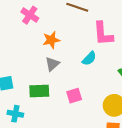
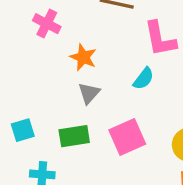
orange star: (51, 40) -> (83, 57), turned -30
pink square: (74, 96) -> (127, 137), size x1.5

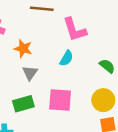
pink square: (127, 137) -> (60, 100), turned 35

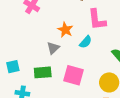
orange star: (23, 49) -> (65, 30), moved

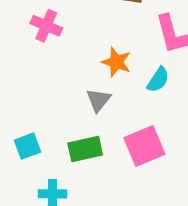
pink square: (74, 75) -> (144, 146), turned -30

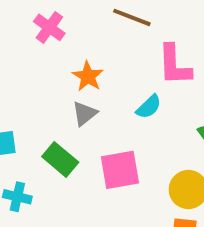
orange star: (116, 62) -> (88, 76), moved
green rectangle: (85, 149) -> (60, 159), turned 40

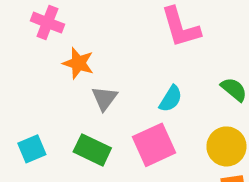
orange star: (88, 76) -> (78, 63), moved
cyan semicircle: (149, 107) -> (171, 99), moved

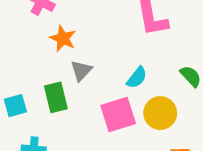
yellow circle: (226, 146) -> (160, 113), moved
green rectangle: (92, 150) -> (56, 97), moved, turned 44

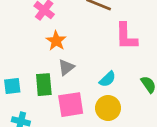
yellow circle: (160, 113) -> (108, 108), moved
pink square: (118, 115) -> (71, 105), moved

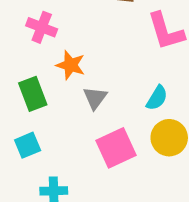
green rectangle: (44, 85) -> (33, 94), moved

